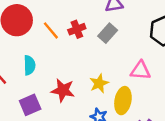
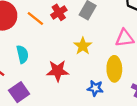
yellow star: (99, 83) -> (83, 46), moved
purple square: (30, 105) -> (19, 92), moved

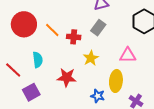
red cross: (59, 12) -> (74, 37), moved, turned 32

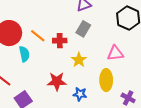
cyan semicircle: (38, 60) -> (24, 54), moved
blue star: (98, 96) -> (80, 94), moved

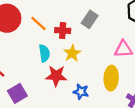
cyan semicircle: (24, 54) -> (44, 53), moved
yellow star: (79, 60) -> (72, 53), moved

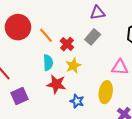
red cross: (63, 31) -> (67, 44), turned 32

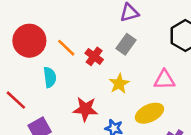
cyan semicircle: (48, 63) -> (50, 77), moved
yellow star: (73, 66) -> (119, 84), moved
yellow ellipse: (106, 92) -> (149, 113), turned 60

